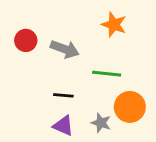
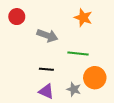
red circle: (26, 40) -> (17, 17), moved

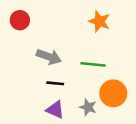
gray arrow: (47, 36) -> (49, 57), moved

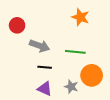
red circle: (20, 20) -> (17, 25), moved

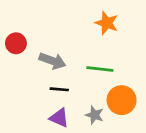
red circle: (17, 25) -> (16, 43), moved

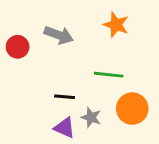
gray arrow: (53, 61) -> (59, 35), moved
gray star: (94, 115) -> (91, 117), moved

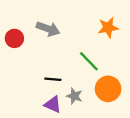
orange star: (116, 25) -> (108, 28), moved, turned -30
green line: (109, 75) -> (89, 61), turned 40

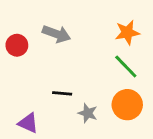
green line: (89, 61) -> (126, 66), moved
purple triangle: (53, 104) -> (28, 123), moved

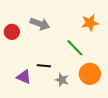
green line: (126, 66) -> (75, 48), moved
purple triangle: (28, 123) -> (24, 77), moved

